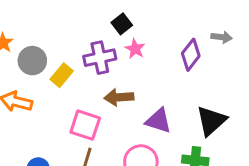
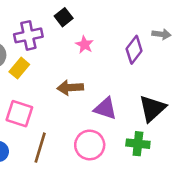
black square: (122, 24) -> (64, 17), moved
purple cross: (100, 58) -> (28, 35), moved
pink square: (85, 125) -> (19, 114), moved

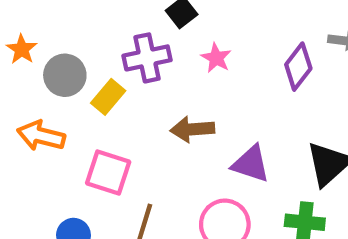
purple cross: (28, 35) -> (147, 58), moved

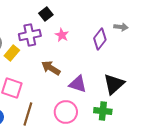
brown arrow: (192, 129) -> (51, 68), turned 36

